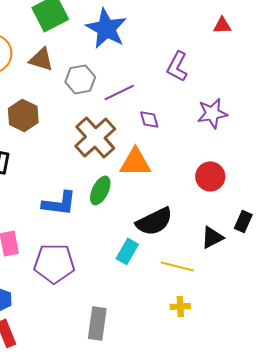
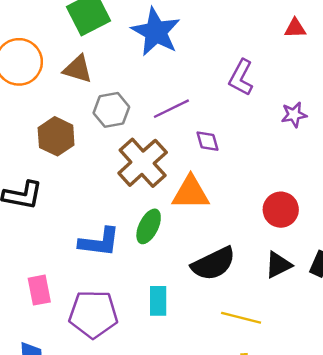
gray hexagon: (80, 79) -> (111, 110), moved
purple star: (212, 113) -> (294, 115), moved, size x0.7
black triangle: (212, 237) -> (278, 265), moved
cyan rectangle: (127, 251) -> (158, 301), moved, turned -30

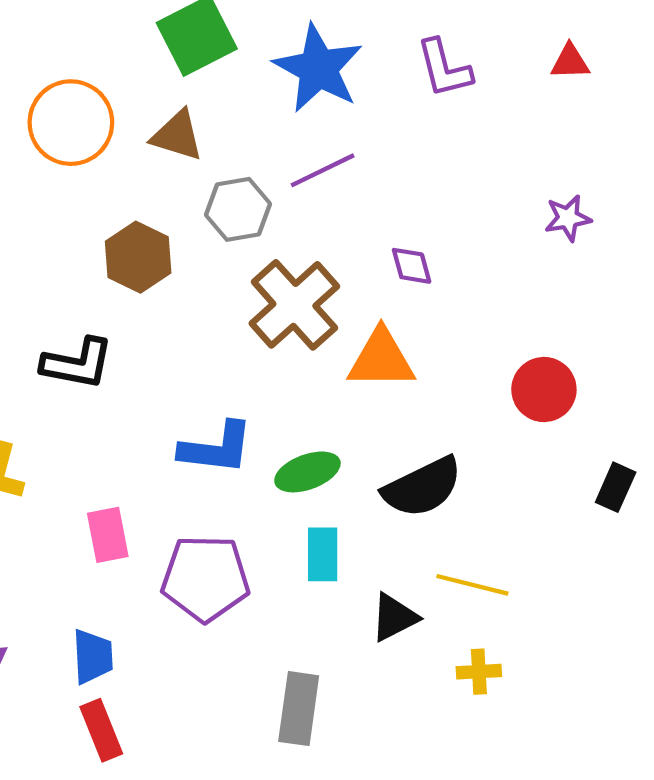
purple L-shape: (241, 77) -> (444, 68), moved, turned -42
purple line: (171, 109) -> (323, 170), moved
green ellipse: (149, 226) -> (307, 472), moved, turned 44
black triangle: (278, 265) -> (394, 617), moved

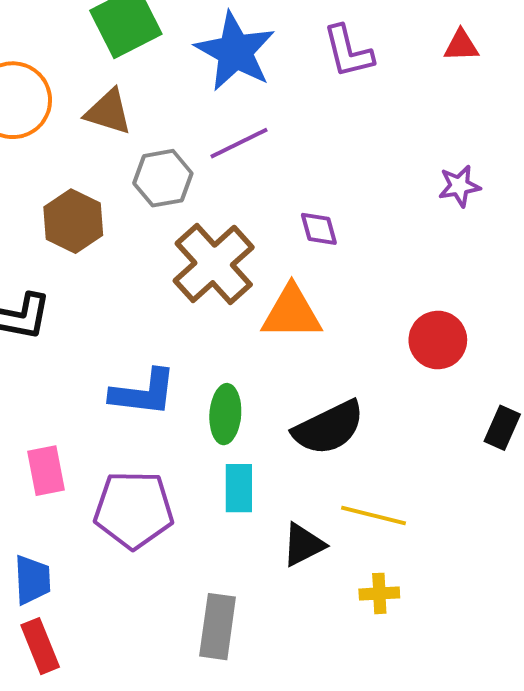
green ellipse: (307, 472) -> (225, 414), turned -66

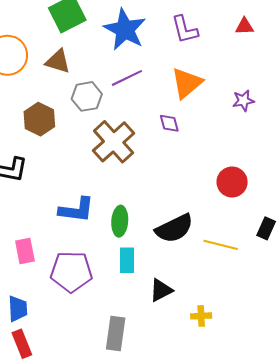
orange triangle: (292, 313) -> (187, 83), moved, turned -40
yellow line: (373, 515) -> (221, 245), moved

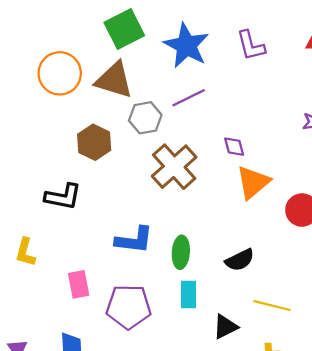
brown triangle: (58, 61) -> (114, 80), size x1.4
orange triangle: (187, 83) -> (253, 182), moved
black semicircle: (174, 228) -> (240, 260), size x0.7
yellow line: (221, 245) -> (272, 306), moved

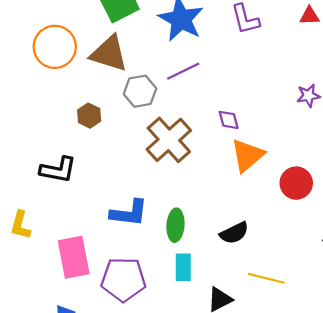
brown hexagon: (94, 142) -> (89, 116), size x0.7
pink rectangle: (79, 284) -> (74, 257), size x1.5

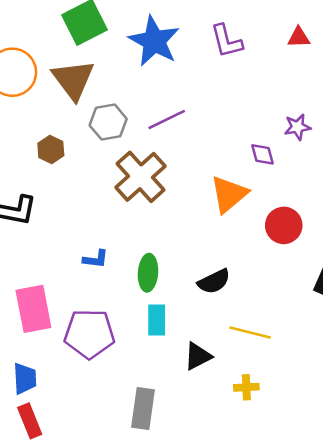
brown triangle: (109, 53) -> (73, 80), turned 36
purple line: (183, 71) -> (167, 120), moved
purple diamond: (229, 120) -> (263, 154), moved
blue L-shape: (129, 213) -> (96, 259), size x0.6

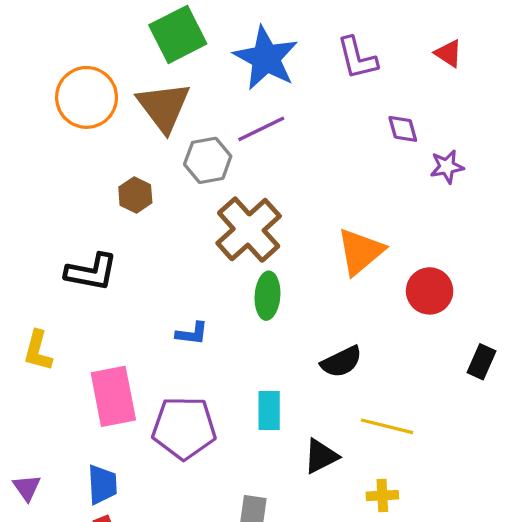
red triangle: (299, 37) -> (448, 53), turned 35
purple line: (167, 120) -> (261, 129), moved
purple diamond: (263, 154) -> (403, 129), moved
green ellipse: (148, 273) -> (267, 296), moved

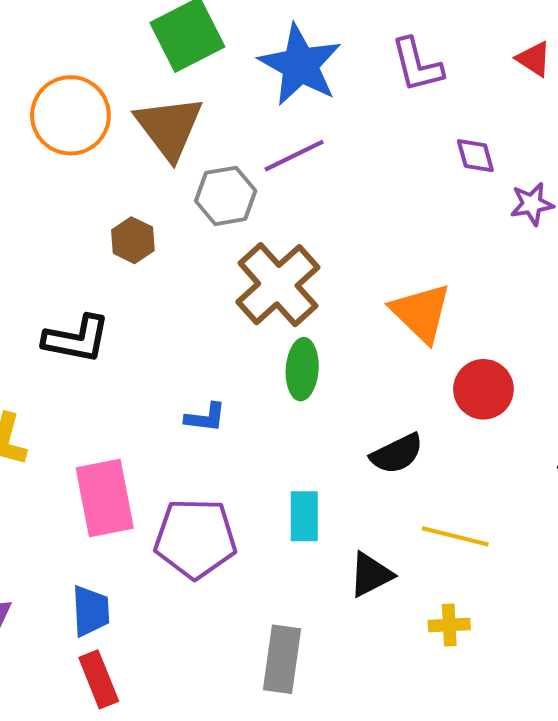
orange triangle: (360, 252) -> (421, 313), turned -36
red circle: (430, 291) -> (483, 389), moved

